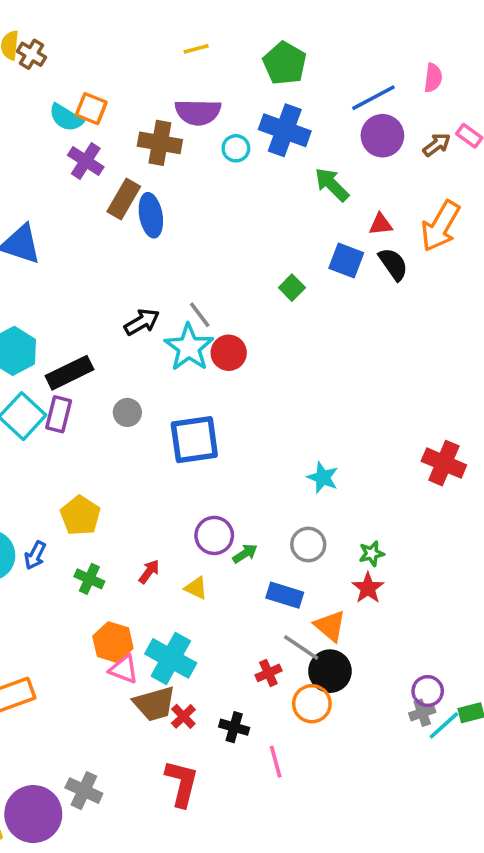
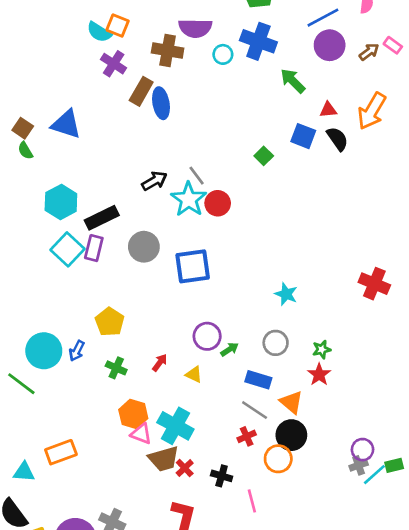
gray circle: (127, 412) -> (144, 247), size x1.5
gray line: (301, 648) -> (255, 410), moved

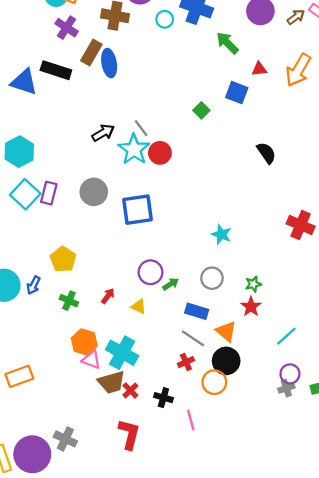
black semicircle: (337, 139) -> (266, 153), moved
black rectangle: (102, 218) -> (56, 70), moved, turned 44
cyan line: (374, 475) -> (286, 336), moved

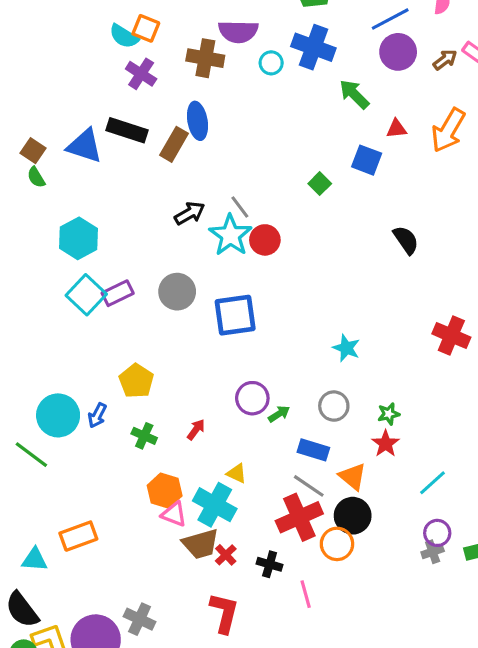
brown rectangle: (91, 52) -> (174, 144), moved
purple rectangle: (49, 193) -> (118, 293), turned 50
yellow triangle: (139, 307) -> (237, 473), moved
red cross: (186, 362) -> (299, 517), size x2.0

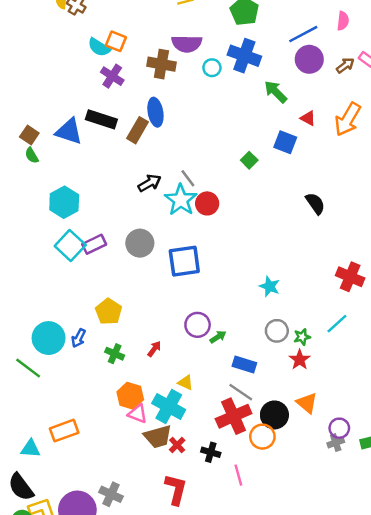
red triangle: (397, 129) -> (308, 118), turned 35
gray circle: (334, 406) -> (277, 331), moved
orange triangle: (353, 477) -> (307, 403), moved
cyan line: (433, 483) -> (337, 324), moved

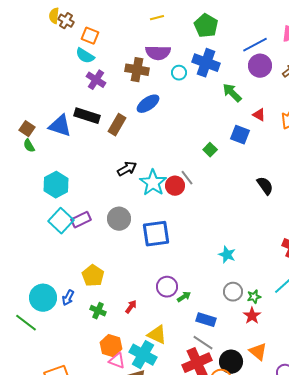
orange square: (116, 41) -> (90, 36), moved
blue ellipse: (155, 112) -> (148, 104), moved, turned 65
gray line: (188, 178) -> (187, 178), moved
yellow triangle: (186, 383) -> (157, 335), size x1.5

